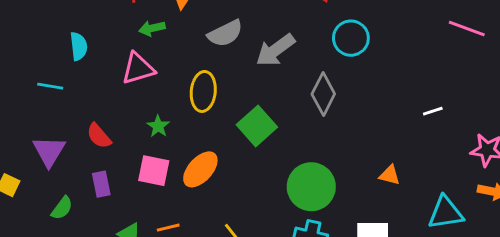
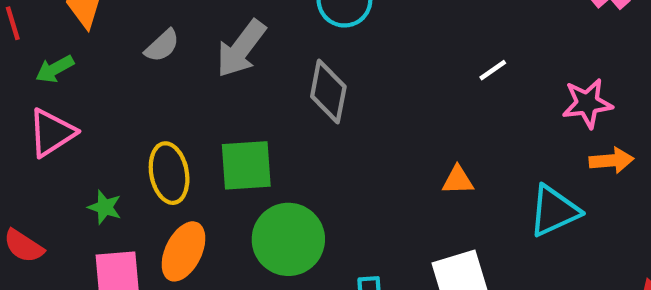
gray semicircle: (225, 33) -> (162, 46), size x0.7
yellow ellipse: (203, 91) -> (169, 173), moved
green square: (257, 126) -> (246, 165), turned -36
green circle: (311, 187) -> (288, 239), moved

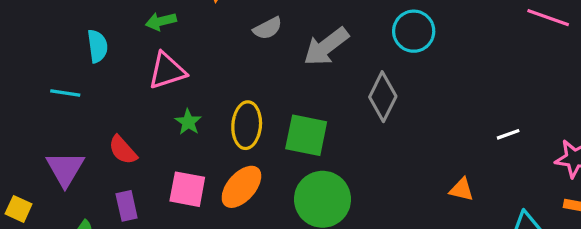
green arrow: (55, 69) -> (161, 21), moved
white line: (493, 70) -> (508, 134), moved
green star: (105, 207) -> (188, 122), moved

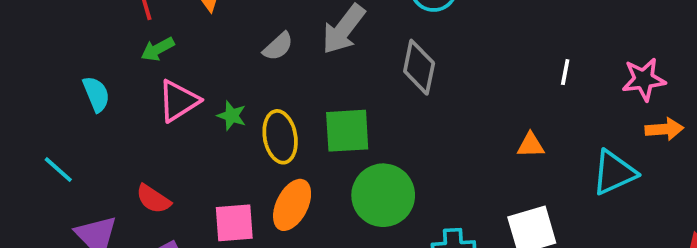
gray semicircle: (268, 28) -> (278, 46), moved
cyan line: (65, 93) -> (58, 170), moved, turned 48
green star: (188, 122) -> (232, 116), moved
white line: (508, 134) -> (565, 72), turned -45

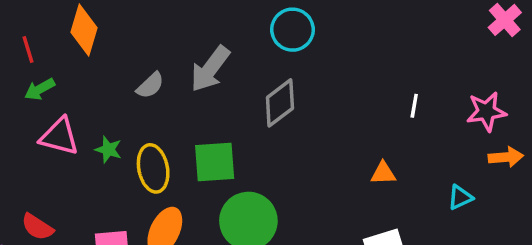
gray diamond: (419, 67) -> (280, 103), turned 42
pink triangle: (178, 101) -> (59, 136), turned 48
cyan triangle: (614, 172) -> (460, 197), size x0.6

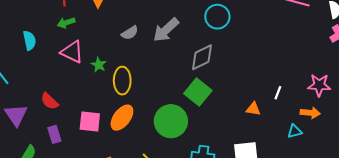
white line: (414, 106) -> (278, 93), moved
orange arrow: (506, 157) -> (310, 113), moved
green square: (215, 162) -> (198, 92), moved, turned 32

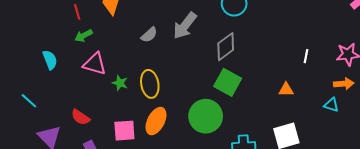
green star: (99, 65) -> (120, 83), moved
white line: (278, 93) -> (306, 56), moved
cyan triangle: (295, 131) -> (331, 105), turned 42

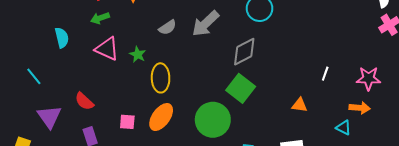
green star: (120, 83) -> (138, 54), moved
pink square: (124, 131) -> (127, 122), size x0.7

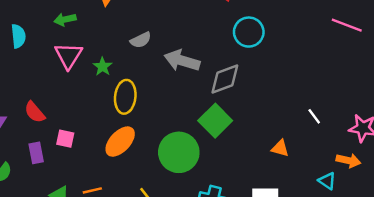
gray arrow: (206, 24) -> (182, 61), moved, turned 52
pink triangle: (107, 49) -> (68, 56), turned 30
white line: (325, 74) -> (314, 116), turned -64
pink square: (127, 122) -> (65, 139), moved

